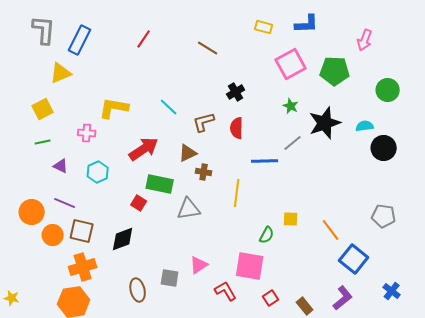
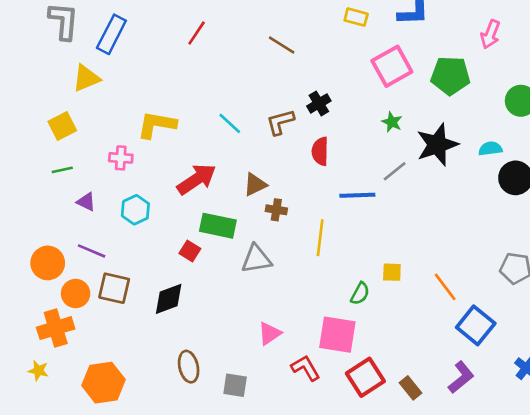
brown L-shape: (204, 122) -> (280, 122), moved
orange cross: (83, 267) -> (56, 328), moved
gray square: (170, 278) -> (235, 385), moved
yellow star: (12, 298) -> (38, 371), moved
red square: (271, 298) -> (365, 377), size x1.8

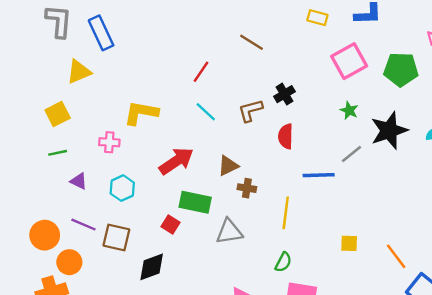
red line: (197, 33) -> (201, 72), moved
blue rectangle: (111, 34) -> (101, 33), turned -52
brown square: (114, 288) -> (116, 237), moved
green semicircle: (360, 294) -> (283, 262), moved

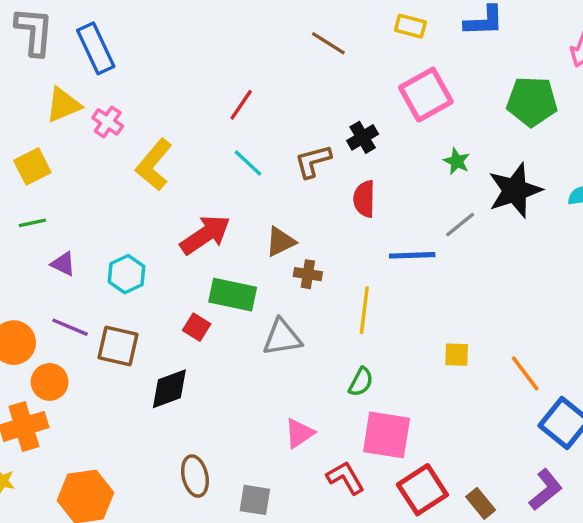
brown line: (252, 42) -> (328, 43), moved
pink square: (349, 61) -> (426, 95), moved
yellow L-shape: (141, 113) -> (154, 165), turned -60
pink cross: (109, 142) -> (108, 122), moved, turned 30

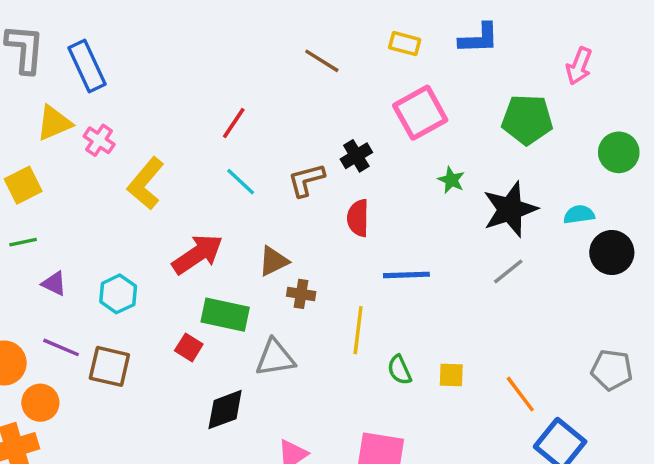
gray line: (460, 225) -> (508, 271), moved
green semicircle: (361, 382) -> (399, 370), moved, turned 128
black diamond: (169, 389) -> (225, 410), moved

